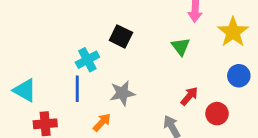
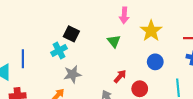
cyan cross: (87, 60) -> (59, 50), moved
blue line: (77, 89) -> (23, 59), moved

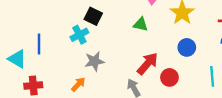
green triangle: (114, 41) -> (141, 24), turned -40
red arrow: (120, 76) -> (148, 64), size x1.5

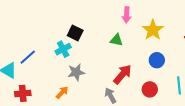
blue line: (39, 44) -> (28, 57), turned 48
red circle: (169, 77) -> (150, 89), moved

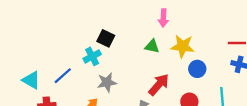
yellow star: (153, 30) -> (183, 46), moved, turned -30
blue line: (28, 57) -> (63, 76), moved

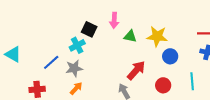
pink arrow: (163, 18) -> (114, 20), moved
cyan triangle: (31, 80) -> (13, 54), moved
gray star: (107, 82) -> (74, 68), moved

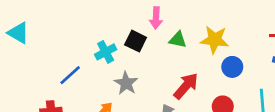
black square: (89, 29) -> (136, 41), moved
cyan triangle: (13, 54) -> (18, 33), moved
gray star: (74, 68) -> (126, 83), moved, turned -30

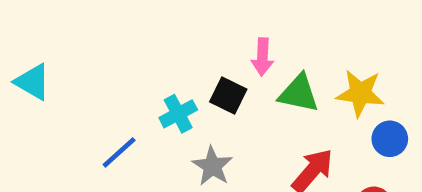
green triangle: (178, 40) -> (299, 93), size x1.4

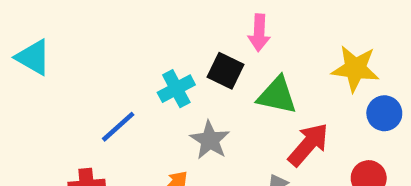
green triangle: (299, 93) -> (277, 95), moved

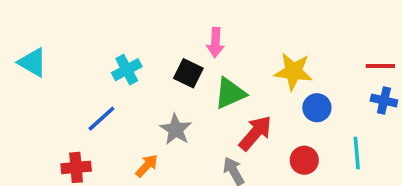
cyan cross: (176, 89) -> (127, 70), moved
green triangle: (277, 95) -> (230, 93), turned -36

